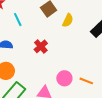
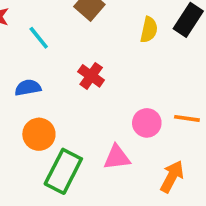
yellow semicircle: (68, 20) -> (149, 30), moved

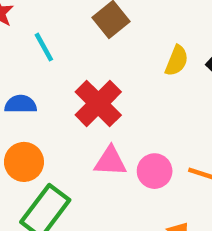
red cross: (91, 76) -> (98, 103), size x1.5
pink triangle: (117, 157) -> (110, 161), moved

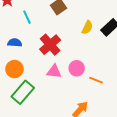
pink circle: (155, 171) -> (77, 68), moved

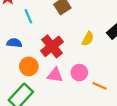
yellow semicircle: (87, 27) -> (88, 39), moved
orange circle: (14, 69) -> (29, 66), moved

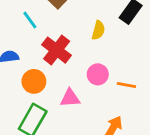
cyan line: (28, 16) -> (30, 20), moved
pink triangle: (55, 75) -> (70, 98), moved

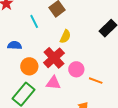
yellow semicircle: (98, 30) -> (65, 36), moved
red cross: (57, 50) -> (54, 58), moved

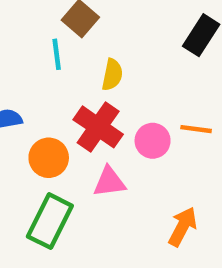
cyan line: (34, 21) -> (57, 54), moved, turned 32
orange line: (96, 81) -> (196, 129), moved

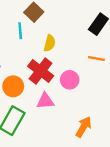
orange line: (196, 129) -> (96, 58), moved

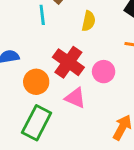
yellow semicircle: (50, 43) -> (89, 21), moved
pink triangle: (45, 101) -> (75, 98), turned 30

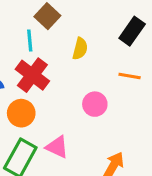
red cross: (68, 62) -> (32, 75), moved
pink triangle: (75, 98) -> (57, 147), moved

